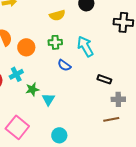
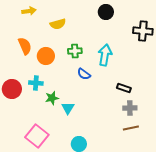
yellow semicircle: (57, 15) -> (58, 24), moved
cyan arrow: (85, 46) -> (105, 55), turned 40
cyan cross: (16, 74) -> (36, 83), turned 32
gray cross: (118, 99) -> (130, 108), moved

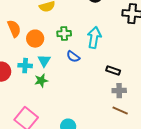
cyan triangle: (68, 108) -> (44, 61), moved
brown line: (131, 128) -> (120, 111), turned 35

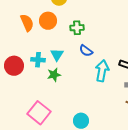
cyan arrow: (94, 38) -> (102, 71), moved
orange circle: (35, 39) -> (48, 21), moved

